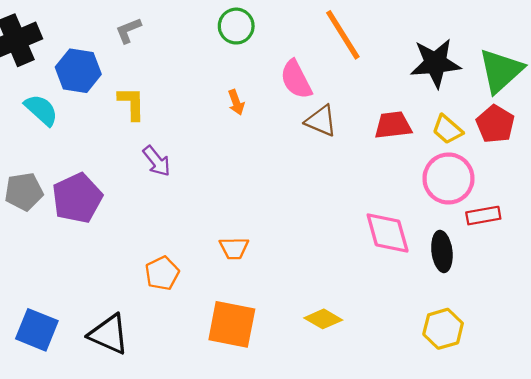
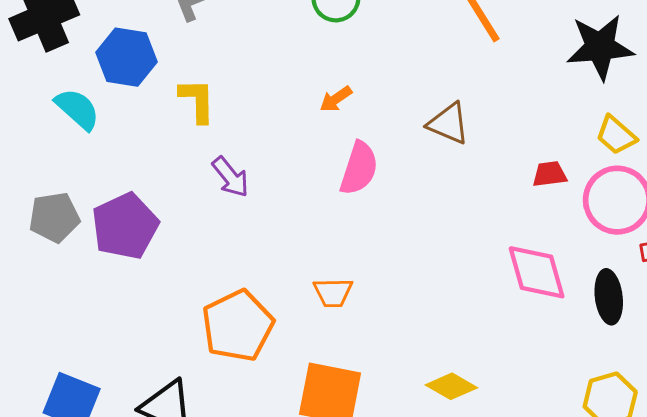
pink semicircle: (296, 79) -> (359, 168), moved, turned -135
orange arrow: (236, 102) -> (336, 99), turned 75
red trapezoid: (393, 125) -> (550, 174), moved, size x0.7
orange pentagon: (162, 273) -> (238, 326), size x1.6

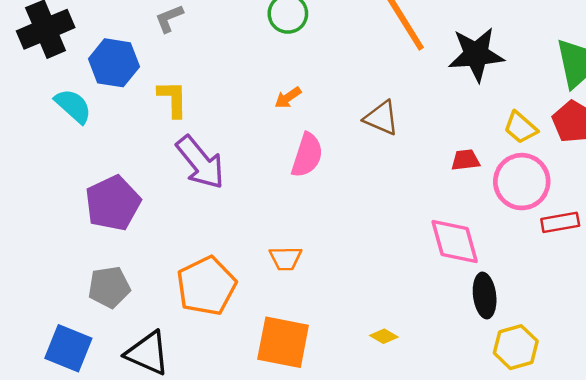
black star: (600, 47) -> (476, 54), moved
purple arrow: (230, 177) -> (200, 162), size x1.6
gray pentagon: (54, 217) -> (109, 287), moved
black ellipse: (609, 297) -> (485, 296), moved
yellow diamond: (451, 386) -> (384, 336), size x0.7

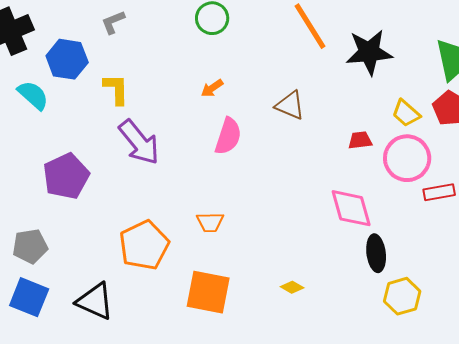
gray pentagon: (109, 287) -> (30, 246), moved

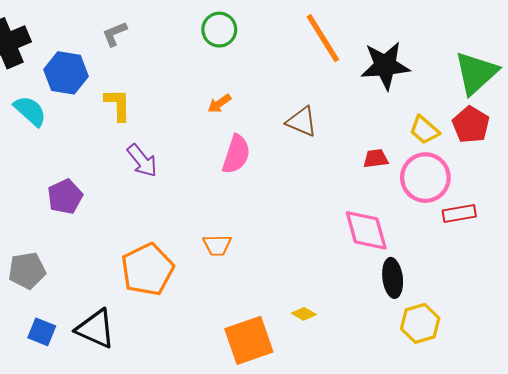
purple arrow: (139, 142) -> (142, 161), size x0.7
purple pentagon: (66, 176) -> (65, 197), size x0.7
orange square: (208, 292) -> (249, 340), moved, turned -30
blue square: (29, 297) -> (42, 332), moved, size x0.7

